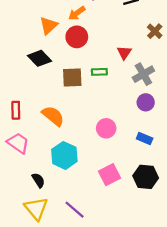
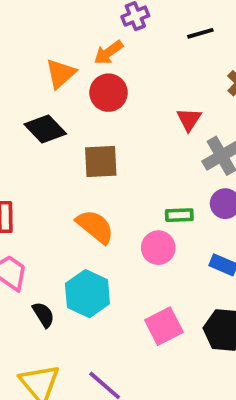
green rectangle: (99, 72) -> (179, 215), moved
orange semicircle: (53, 116) -> (95, 227), moved
black semicircle: (38, 180) -> (43, 315), moved

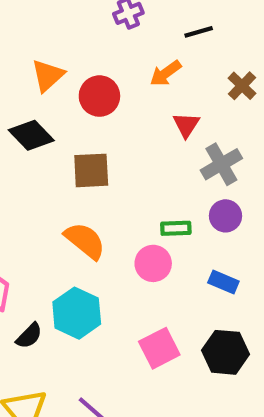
orange arrow: (108, 52) -> (166, 73), moved
black semicircle: (43, 315) -> (29, 336), turned 76

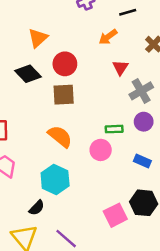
red circle: (99, 96) -> (65, 64), moved
black semicircle: (29, 336) -> (37, 208), moved
pink square: (159, 348) -> (115, 215), moved

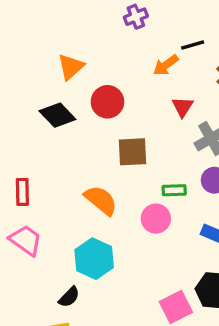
black line: (128, 12) -> (193, 45), moved
brown square: (64, 95) -> (133, 152), moved

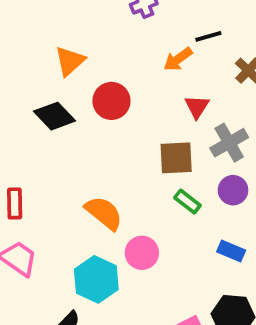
brown square: (133, 152) -> (176, 158), moved
green rectangle: (174, 190) -> (187, 202), turned 40
pink circle: (156, 219) -> (142, 253), moved

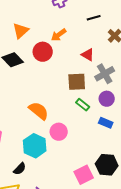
orange arrow: (178, 59) -> (59, 35), moved
red triangle: (197, 107) -> (88, 55), turned -32
blue rectangle: (231, 251) -> (106, 123), moved

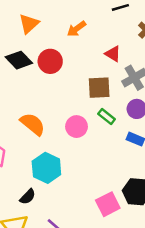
red circle: (43, 52) -> (50, 61), moved
orange semicircle: (39, 111) -> (33, 124), moved
pink circle: (59, 132) -> (77, 127), moved

